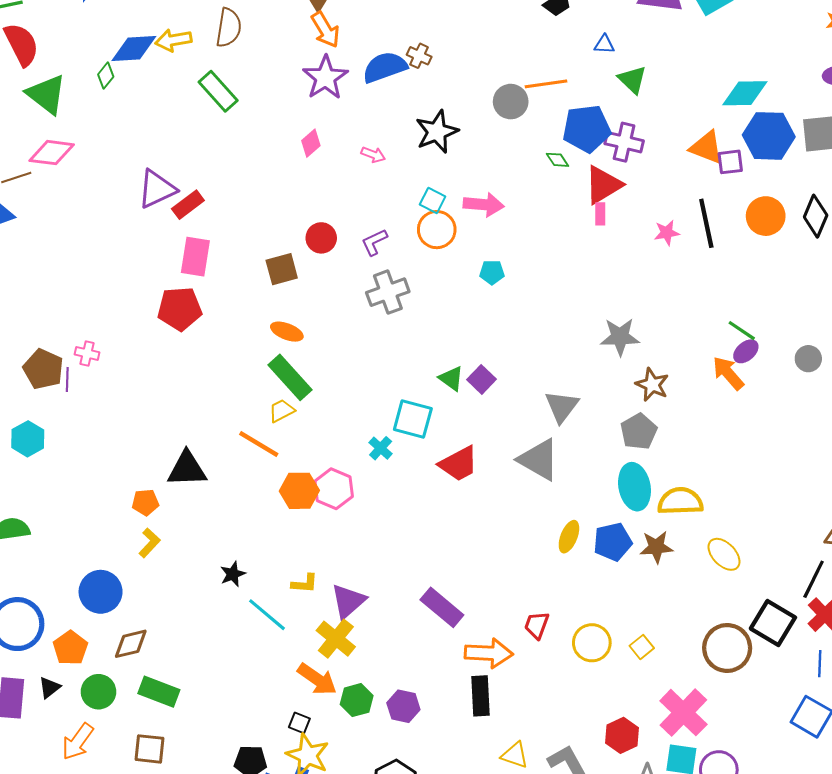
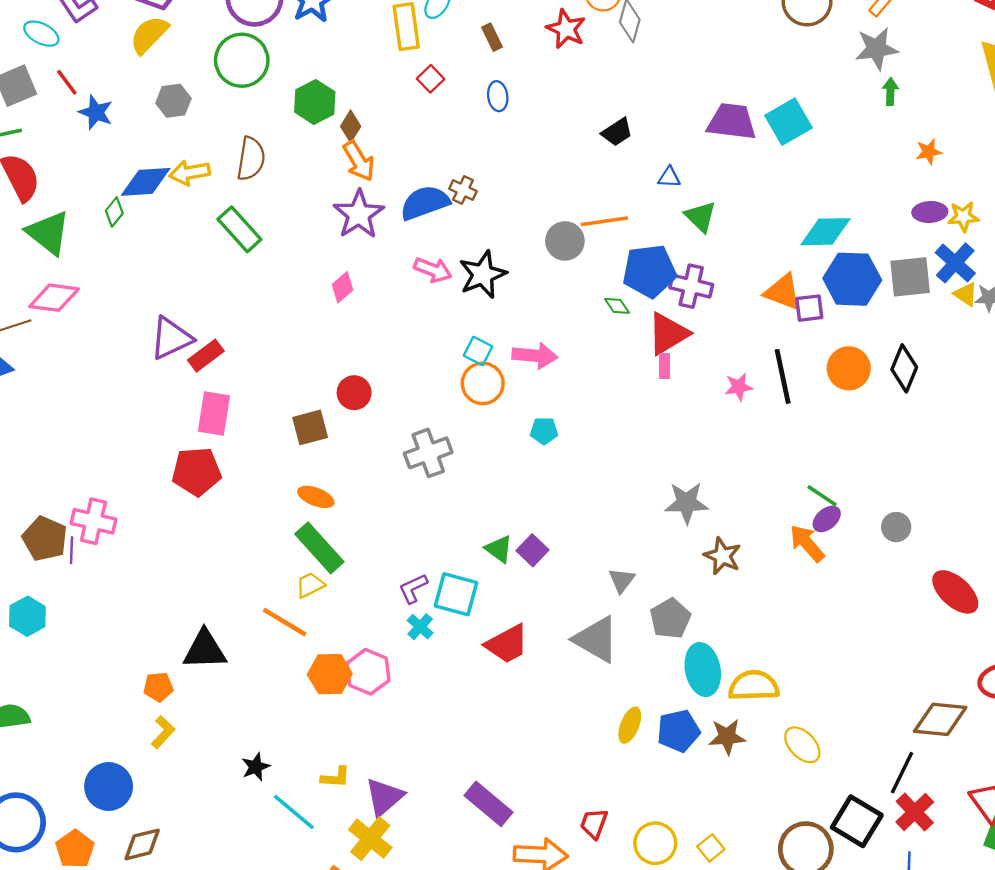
pink arrow: (373, 155) -> (433, 270), moved, size x1.4
purple L-shape: (374, 242) -> (413, 588), moved
pink cross: (87, 353) -> (93, 521), size x1.6
gray triangle: (562, 407) -> (622, 580), size x0.7
gray pentagon: (639, 431) -> (670, 619), moved

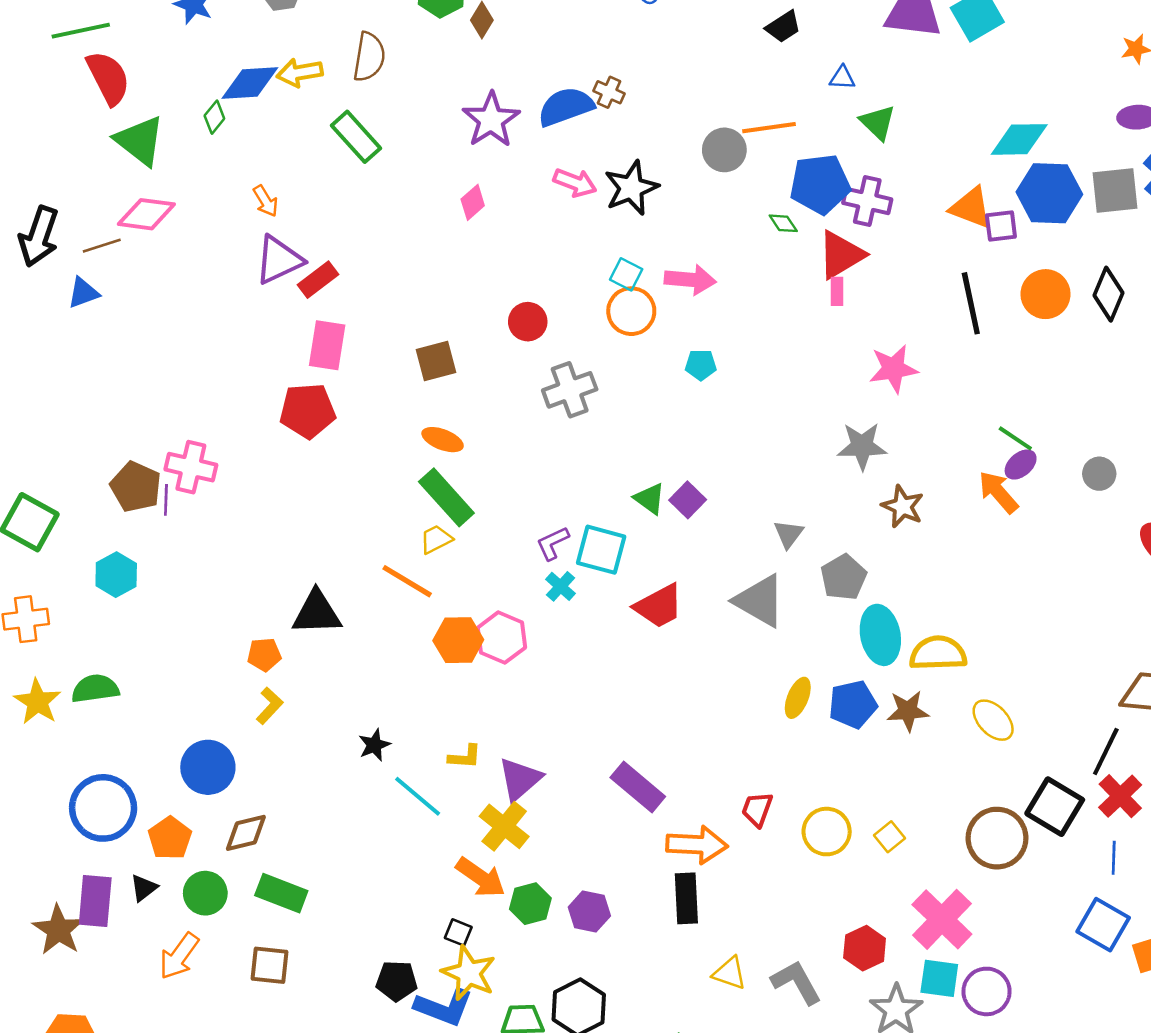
orange arrow: (359, 161) -> (266, 201), moved, size x0.7
pink star: (739, 387) -> (893, 369), moved, size x1.5
red circle: (354, 393) -> (528, 322), moved

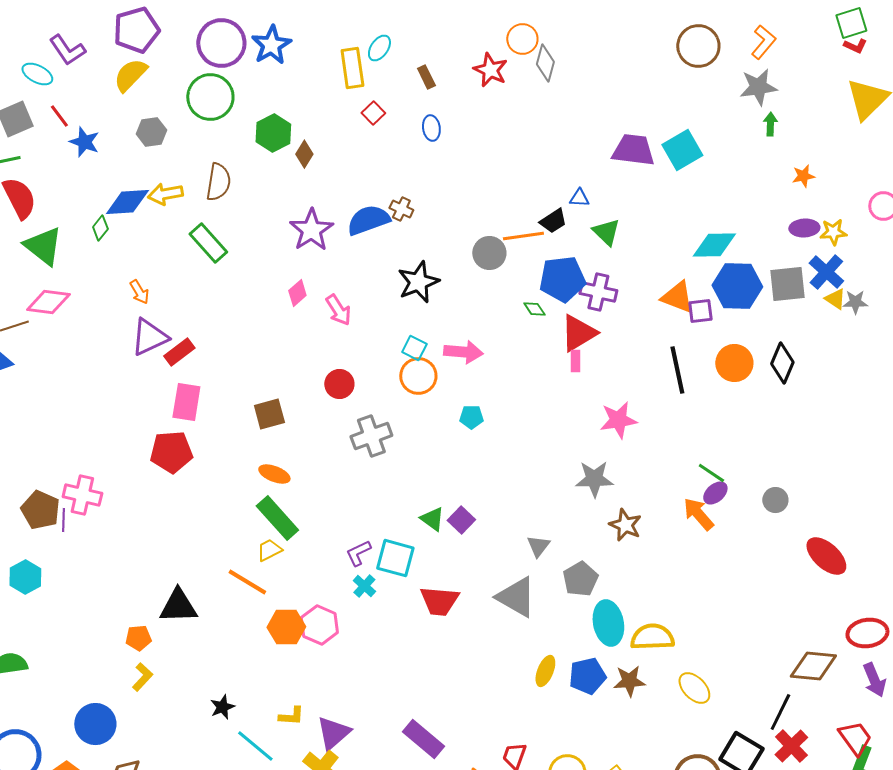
black trapezoid: (783, 27) -> (553, 221), moved
pink arrow: (575, 183) -> (338, 310), moved, turned 36
red trapezoid: (659, 606) -> (439, 601), turned 33

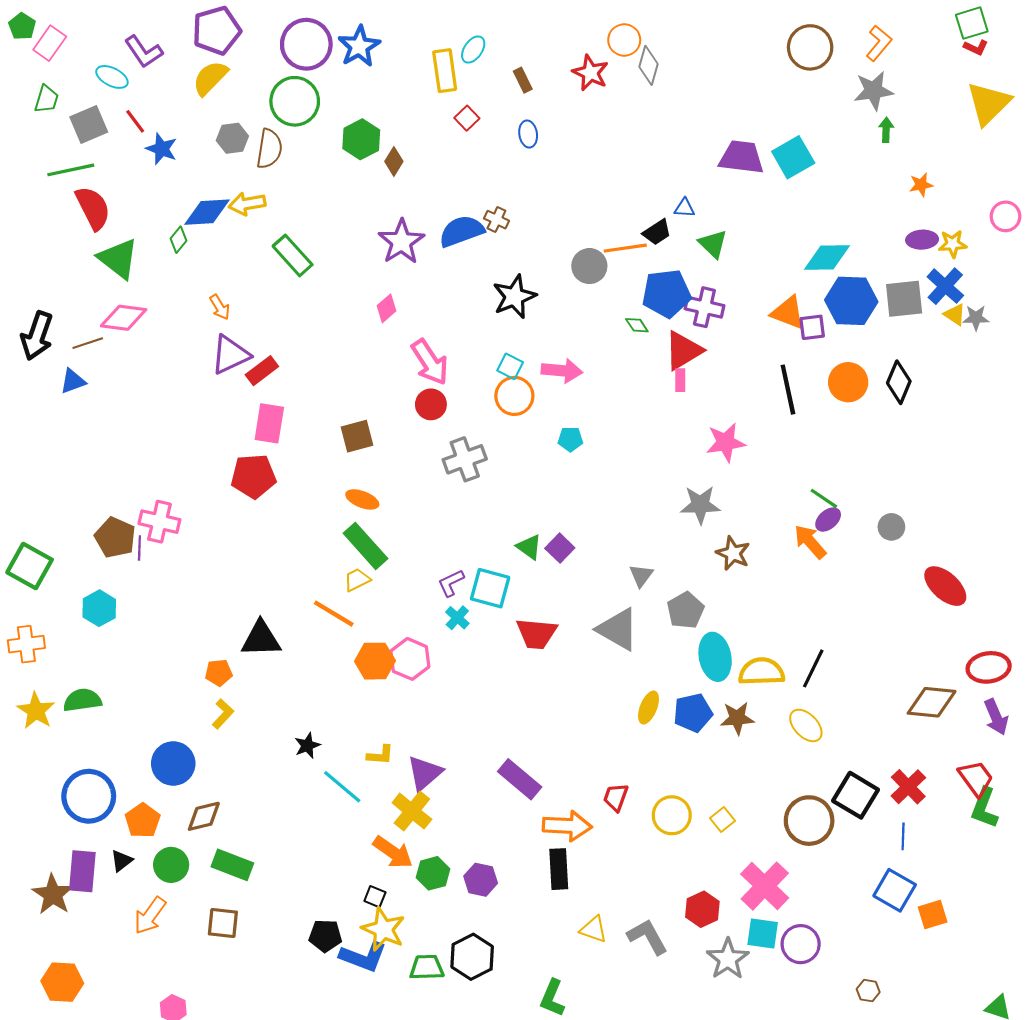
brown semicircle: (218, 182) -> (269, 149), moved
pink arrow: (338, 310) -> (430, 362), moved, size x1.4
black line: (780, 712) -> (813, 668), moved

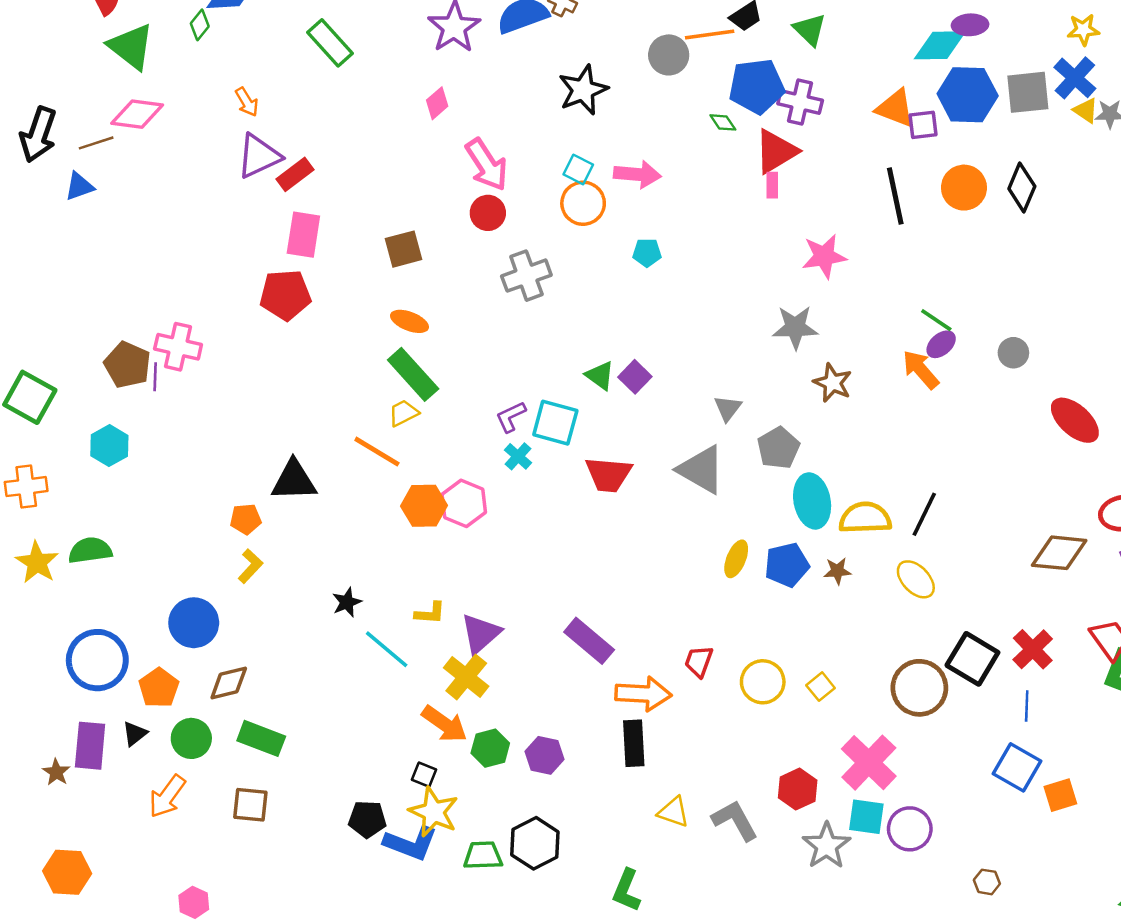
purple ellipse: (922, 240) -> (970, 25), moved
brown star: (737, 718) -> (837, 571), size x0.7
brown star: (53, 894) -> (56, 772), size x0.6

